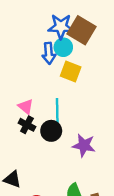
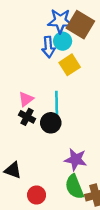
yellow square: (71, 71) -> (70, 65), turned 36
pink triangle: (26, 107) -> (26, 99), turned 42
purple star: (84, 145) -> (76, 160), moved

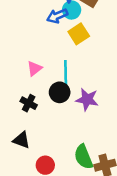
blue arrow: (48, 47) -> (57, 16), turned 72
black cross: (27, 117) -> (29, 103), moved
purple star: (76, 160) -> (87, 100), moved

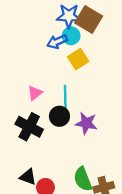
black cross: (29, 103) -> (29, 127), size x1.6
black triangle: (21, 140) -> (28, 177), moved

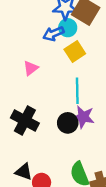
pink triangle: (35, 93) -> (31, 68), moved
cyan line: (65, 98) -> (77, 91), moved
black circle: (59, 116) -> (68, 123), moved

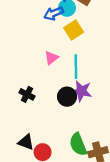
pink triangle: (31, 68) -> (51, 58), moved
black cross: (25, 121) -> (27, 94), size x0.6

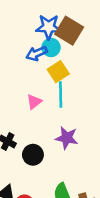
cyan line: (76, 67) -> (61, 94), moved
black circle: (67, 97) -> (33, 155), moved

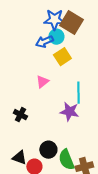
cyan line: (61, 94) -> (78, 93), moved
black circle: (33, 155) -> (48, 150), moved

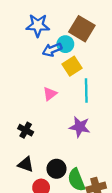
blue star: (54, 20) -> (38, 25), moved
cyan line: (78, 93) -> (86, 90), moved
black triangle: (19, 158) -> (26, 164), moved

